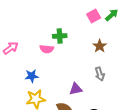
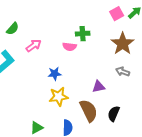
brown star: (100, 46) -> (123, 44), size x1.6
gray arrow: (100, 74) -> (123, 72), turned 128

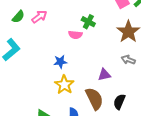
green cross: (83, 34) -> (88, 22), turned 32
pink arrow: (34, 46) -> (39, 17), moved
yellow star: (59, 97) -> (64, 85), turned -30

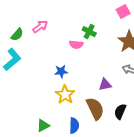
green semicircle: (18, 17) -> (17, 35), moved

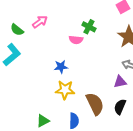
green semicircle: (17, 35) -> (17, 30), turned 88
purple triangle: (105, 85) -> (120, 82), moved
yellow star: (65, 95) -> (65, 90), turned -30

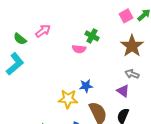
blue star: (61, 67) -> (86, 86), moved
purple triangle: (120, 82) -> (123, 91), turned 48

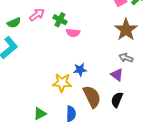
green cross: (92, 36) -> (60, 20), moved
green semicircle: (20, 39) -> (14, 23), turned -64

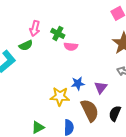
pink arrow: (37, 15) -> (35, 28), turned 140
green semicircle: (14, 23) -> (26, 45), moved
purple triangle: (117, 75) -> (101, 87), moved, turned 32

